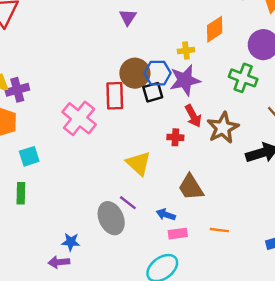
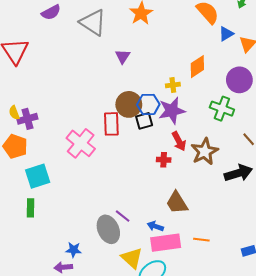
cyan square: (29, 156) -> (38, 176), size x1.4
yellow triangle: (138, 163) -> (132, 258), moved
pink rectangle: (178, 234) -> (166, 243), size x1.8

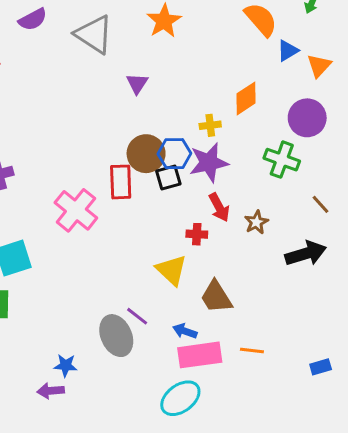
brown star: (205, 152) -> (256, 222), size x0.6
yellow triangle: (132, 258) -> (171, 270), moved

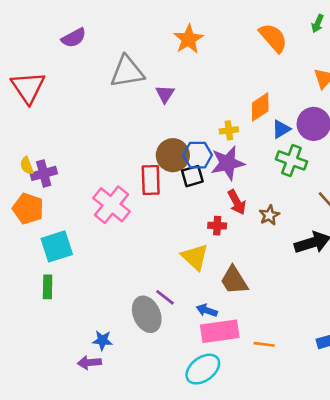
gray triangle: (94, 34) -> (127, 72), moved, turned -42
blue triangle: (288, 51) -> (281, 129), moved
orange line: (252, 351) -> (264, 344), moved

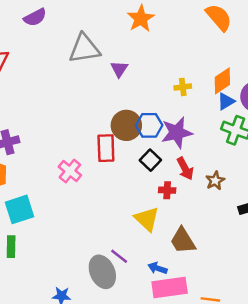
orange diamond: (260, 107) -> (222, 81), moved
yellow cross: (229, 130) -> (183, 87), moved
black square: (192, 176) -> (150, 160), moved, turned -30
pink cross: (112, 205) -> (70, 171), size x0.7

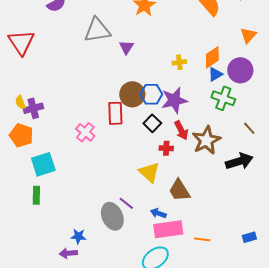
brown star: (215, 181) -> (206, 140), size x1.8

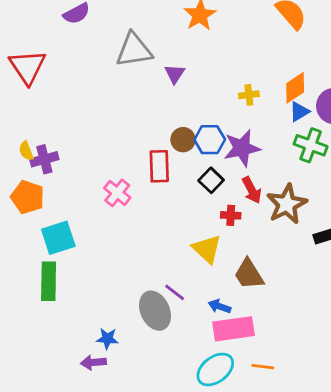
brown circle: (132, 94) -> (183, 140), size x0.7
green rectangle: (36, 195) -> (49, 281), size x1.5
orange line: (202, 239) -> (263, 367), moved

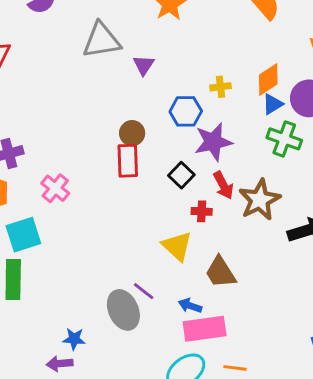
brown circle: (183, 140) -> (132, 133), moved
blue hexagon: (210, 140) -> (186, 111), moved
pink cross: (117, 193) -> (55, 188), moved

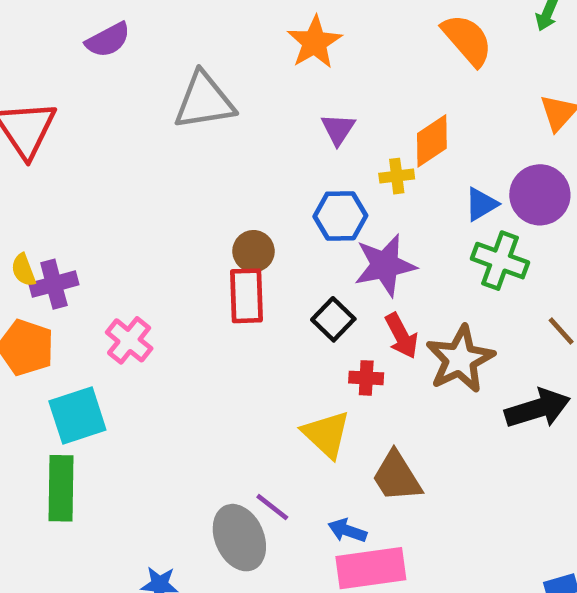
purple triangle: (144, 65) -> (338, 129), moved
orange diamond: (268, 80) -> (432, 141), moved

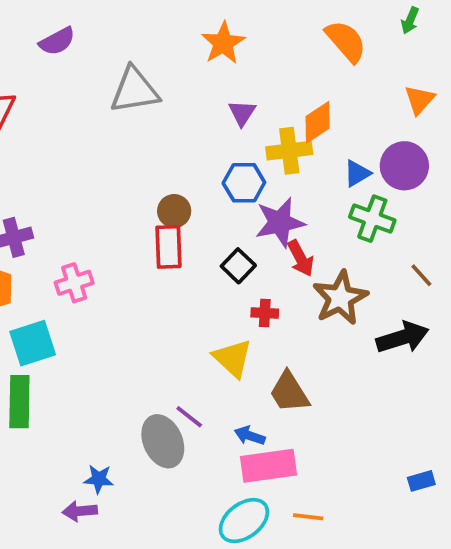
yellow cross: (397, 176) -> (289, 151), size x1.6
red arrow: (401, 336) -> (301, 258), moved
pink cross: (129, 340) -> (74, 283), turned 33

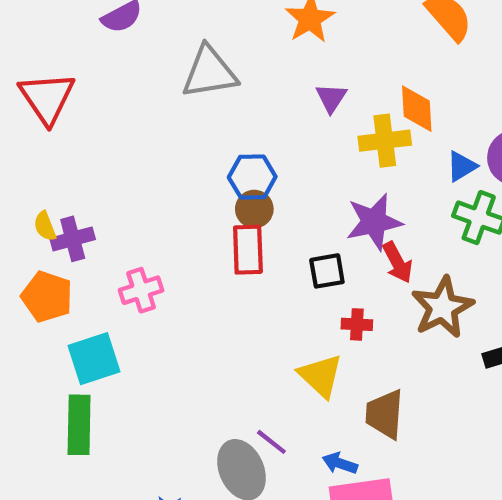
orange diamond: (318, 122) -> (417, 109), turned -60
blue hexagon: (244, 183) -> (252, 177), moved
black square: (238, 266) -> (327, 271), turned 36
brown trapezoid: (289, 392) -> (385, 414), turned 36

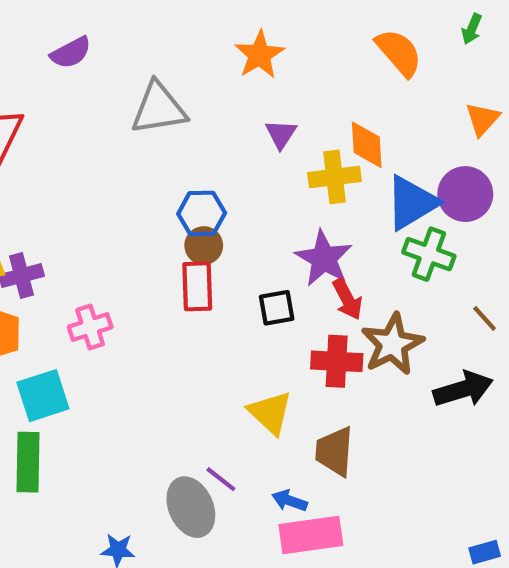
blue triangle: (462, 166) -> (412, 203), size x1.8
purple star: (374, 222) -> (324, 258), turned -30
red cross: (357, 324) -> (337, 361), moved, size x1.6

